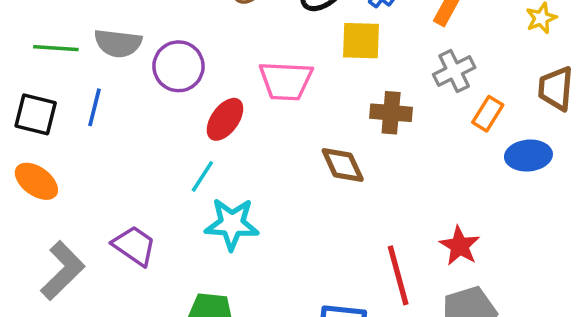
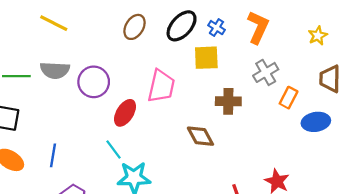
pink trapezoid: (286, 81) -> (161, 86), turned -76
blue line: (94, 107) -> (53, 155), moved
cyan line: (202, 176) -> (113, 149), turned -65

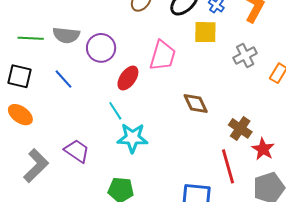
gray cross: (266, 72) -> (245, 56), moved
brown cross: (228, 101) -> (240, 128), moved, turned 30
blue line: (53, 155) -> (63, 79), moved, turned -55

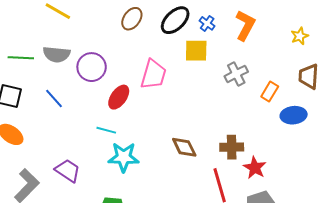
brown diamond: (196, 103) -> (184, 147), moved
cyan line: (115, 111) -> (106, 130), turned -42
brown cross: (240, 128) -> (232, 147), turned -35

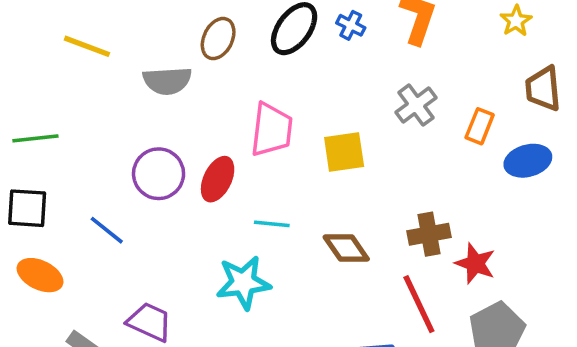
yellow square: (196, 51) -> (344, 152), moved
gray semicircle: (57, 54) -> (167, 81), moved
purple circle: (92, 67) -> (159, 174), moved
blue line: (54, 98) -> (107, 230), moved
cyan line: (106, 130) -> (272, 224), moved

